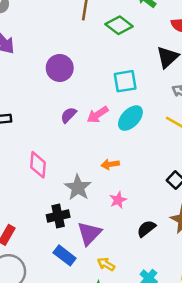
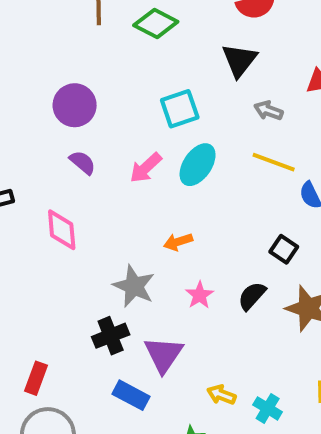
purple semicircle: (69, 115) -> (83, 162), moved, turned 96
pink diamond: (38, 165) -> (62, 230), moved
black semicircle: (146, 229) -> (252, 296), moved
yellow arrow: (106, 264) -> (221, 395), moved

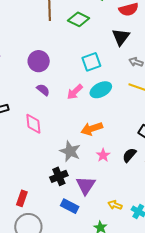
cyan ellipse: (198, 165) -> (101, 90), turned 30
orange arrow: (178, 242) -> (92, 129), size x1.5

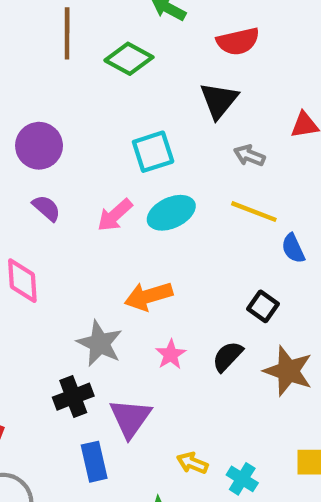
blue rectangle: (70, 206) -> (94, 462), turned 48

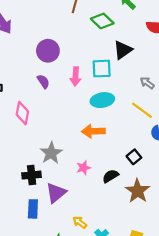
black triangle: (219, 100) -> (123, 50), moved
pink arrow: (115, 215) -> (76, 77), moved, turned -60
orange arrow: (148, 296) -> (93, 131), moved

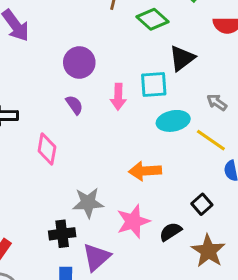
cyan ellipse: (102, 100) -> (173, 121), moved
gray star: (51, 153) -> (88, 203), turned 30
pink star: (84, 168) -> (133, 221), size x1.6

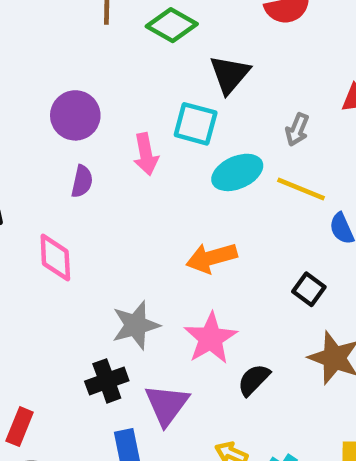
cyan square: (154, 85) -> (196, 124), turned 32
gray arrow: (217, 102) -> (297, 130), turned -90
purple semicircle: (74, 105) -> (82, 181), turned 60
black semicircle: (170, 232) -> (254, 380), moved

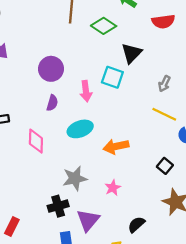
cyan ellipse: (237, 172) -> (80, 129), moved
pink star: (210, 338) -> (113, 188), size x0.6
black semicircle: (254, 380) -> (136, 224), moved

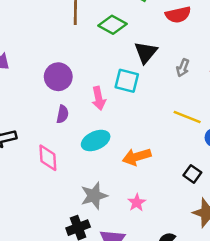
gray arrow: (164, 84) -> (183, 68), moved

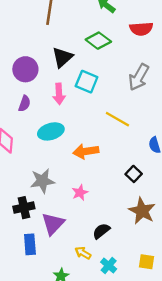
green diamond: (113, 25) -> (98, 41), moved
black triangle: (146, 52) -> (62, 57), moved
gray arrow: (183, 68) -> (139, 77), size x1.6
yellow line: (187, 117) -> (117, 119), moved

